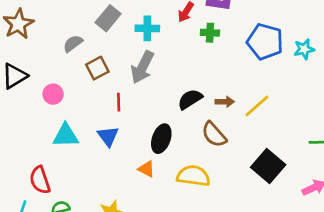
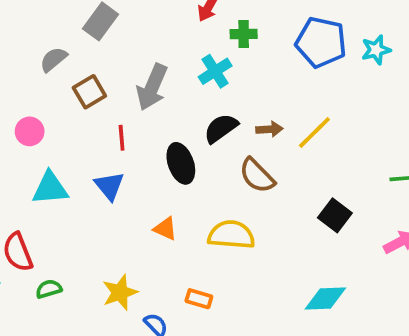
cyan cross: (147, 28) -> (215, 71), moved, turned -30
black ellipse: (161, 139) -> (181, 163), moved, turned -36
black square: (268, 166) -> (335, 215), size x0.7

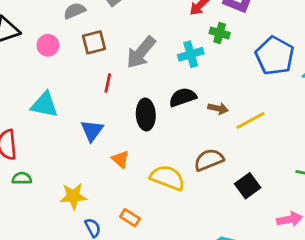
pink circle: (30, 131) -> (48, 45), moved
brown semicircle: (257, 176) -> (209, 160), moved, turned 96
blue triangle: (109, 186) -> (92, 131), moved

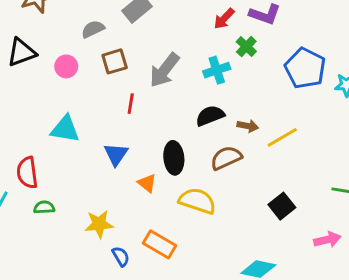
green cross: (220, 33) -> (246, 47), turned 30
black ellipse: (146, 114) -> (174, 158), moved
brown semicircle: (209, 160) -> (226, 158), moved
orange rectangle: (130, 218) -> (159, 244), size x1.5

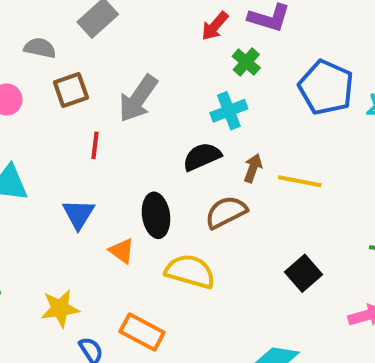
gray semicircle: (93, 29) -> (40, 48), turned 40
cyan cross: (217, 70) -> (229, 111), moved
brown arrow: (248, 126) -> (253, 168), turned -78
yellow line: (282, 137) -> (300, 181), turned 44

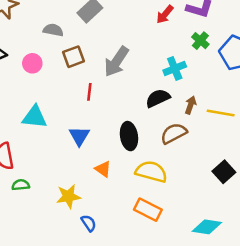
green cross: (246, 62) -> (200, 41), moved
orange triangle: (122, 251) -> (103, 169), moved
orange rectangle: (142, 332) -> (148, 210), moved

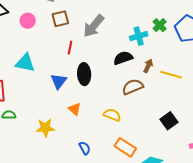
green cross: (200, 41) -> (160, 25), moved
black ellipse: (129, 136) -> (84, 74), moved
yellow semicircle: (151, 172) -> (112, 115), size x0.7
orange rectangle: (148, 210) -> (125, 147), moved
blue semicircle: (89, 223) -> (85, 148), moved

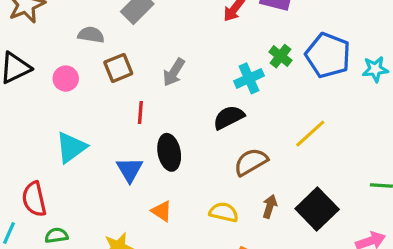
gray arrow: (94, 26) -> (174, 72), size x0.7
cyan triangle: (25, 63) -> (71, 147), turned -40
brown arrow: (148, 66) -> (270, 206), moved
yellow line: (171, 75) -> (310, 134), turned -50
black square: (169, 121) -> (317, 209), size x1.4

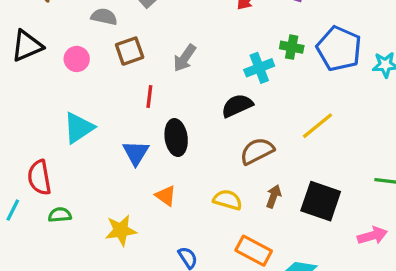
green cross: (280, 56) -> (292, 47), turned -30
black square: (317, 209) -> (321, 201), turned -30

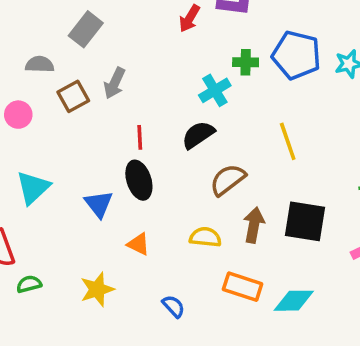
gray arrow: (185, 58) -> (114, 83), moved
red line: (149, 97) -> (140, 137), moved
yellow line: (318, 126) -> (288, 141), turned -60
brown arrow: (274, 196) -> (254, 225), size x1.4

